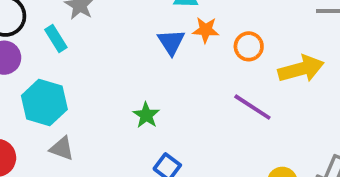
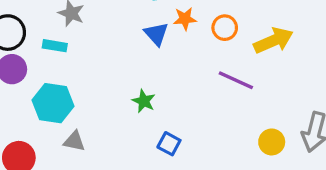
cyan rectangle: (56, 38) -> (55, 46), turned -40

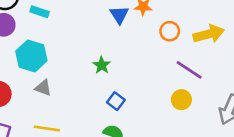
orange circle: (225, 28) -> (170, 31), moved
purple line: (236, 80) -> (189, 70), moved
yellow circle: (272, 142) -> (181, 100), moved

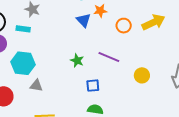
purple line: (189, 70) -> (109, 57), moved
blue square: (116, 101) -> (93, 86), turned -32

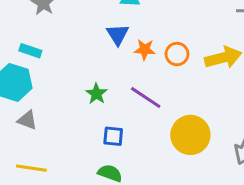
orange star: (100, 11) -> (145, 50), moved
cyan rectangle: (23, 29) -> (30, 51), moved
yellow circle: (142, 75) -> (190, 135), size x1.6

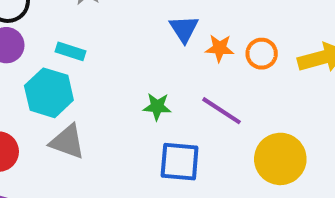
green star: (96, 94) -> (157, 107), turned -30
gray triangle: (27, 120) -> (67, 142), size x1.4
blue square: (113, 136) -> (180, 162), size x1.5

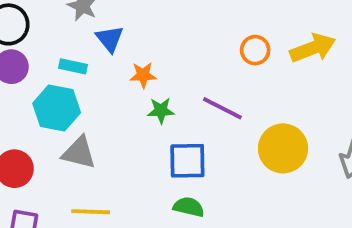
blue triangle: (184, 29) -> (110, 39), moved
orange star: (220, 48) -> (143, 75), moved

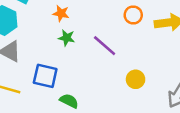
yellow circle: (283, 148) -> (136, 79), size x0.6
blue square: (187, 161) -> (45, 76), moved

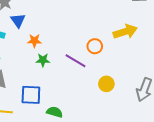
orange circle: (133, 15) -> (95, 46), moved

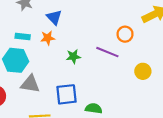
blue triangle: (18, 20) -> (54, 17), moved
orange star: (34, 41) -> (48, 38), moved

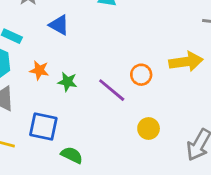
blue triangle: (54, 17) -> (59, 25), turned -35
orange star: (48, 38) -> (39, 70), moved

